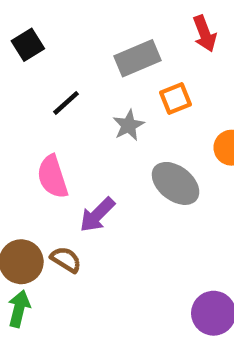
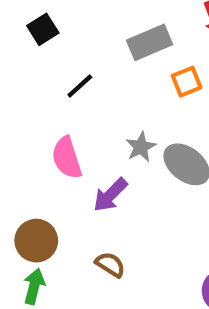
gray star: (129, 125) -> (141, 147), moved
brown semicircle: (66, 259) -> (110, 265), moved

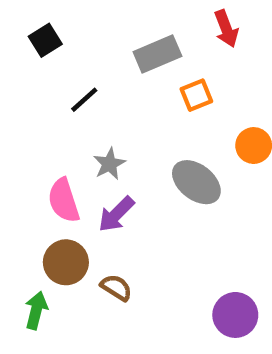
gray star: (141, 147) -> (109, 164), moved
pink semicircle: (67, 158) -> (64, 200), moved
brown circle: (36, 241) -> (66, 262), moved

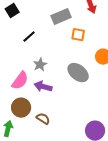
orange square: (196, 95) -> (78, 35), turned 32
pink semicircle: (64, 200) -> (20, 81), turned -126
purple arrow: (116, 214) -> (43, 87), turned 60

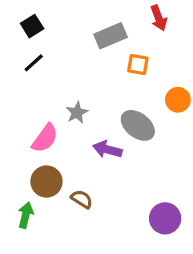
black line: (29, 37) -> (34, 63), moved
purple arrow: (43, 87) -> (107, 149), moved

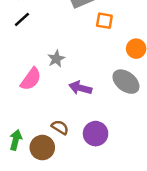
gray ellipse: (138, 125) -> (126, 82), moved
brown circle: (46, 181) -> (42, 148), moved
purple circle: (165, 218) -> (96, 134), moved

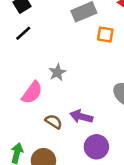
purple arrow: (80, 88) -> (81, 117), moved
brown semicircle: (60, 127) -> (54, 122), moved

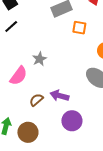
brown semicircle: (54, 122) -> (36, 100), turned -72

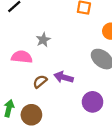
pink semicircle: (19, 76) -> (22, 57), turned -120
purple circle: (72, 121) -> (93, 102), moved

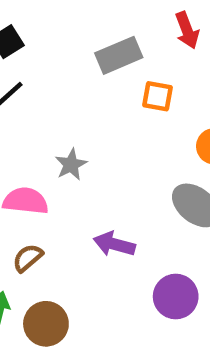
brown semicircle: (40, 82) -> (28, 258), moved

